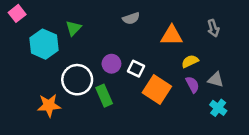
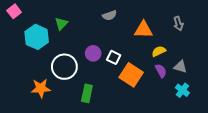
green rectangle: (104, 96) -> (87, 93), moved, turned 36

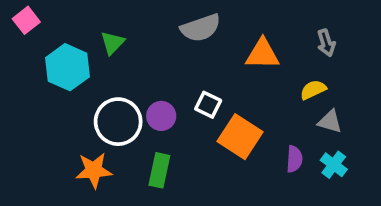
gray semicircle: (110, 15) -> (201, 28), size x1.5
yellow semicircle: (159, 51) -> (313, 90), moved
purple circle: (93, 53) -> (161, 116), moved
purple semicircle: (161, 71) -> (294, 159), moved, turned 32
orange star: (41, 88) -> (94, 170), moved

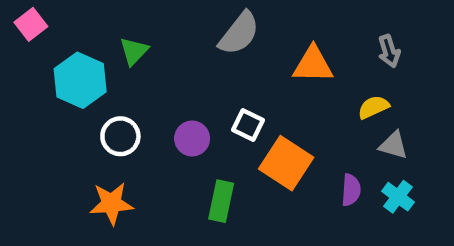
gray semicircle: (201, 28) -> (239, 33), turned -33
white circle: (118, 122) -> (120, 136), moved, size x0.7
green rectangle: (159, 170) -> (221, 201), moved

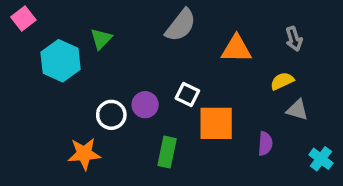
white circle: (120, 136) -> (111, 115), moved
orange square: (286, 163) -> (216, 123), turned -33
cyan cross: (398, 197) -> (321, 159), moved

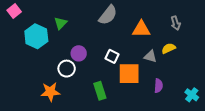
purple circle: (145, 105) -> (79, 53), moved
gray triangle: (297, 110) -> (150, 56), moved
green rectangle: (167, 152) -> (100, 91), turned -30

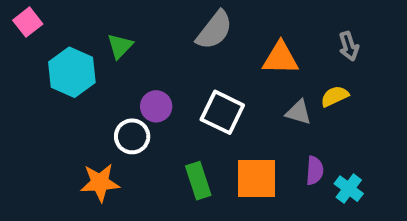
white square: (112, 56) -> (222, 112), size x1.5
orange square: (129, 74) -> (256, 179), moved
cyan cross: (192, 95) -> (349, 189), moved

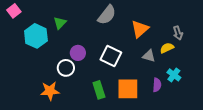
gray arrow: (349, 46) -> (178, 33), moved
orange triangle: (281, 58) -> (140, 29), turned -42
cyan cross: (349, 189) -> (174, 75), moved

